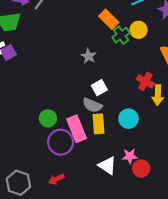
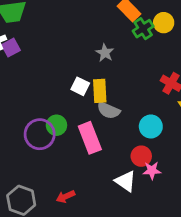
white square: (99, 88) -> (80, 86), moved, turned -35
yellow rectangle: (99, 124) -> (100, 91), moved
purple circle: (61, 142) -> (40, 134), moved
red circle: (141, 168) -> (141, 156), moved

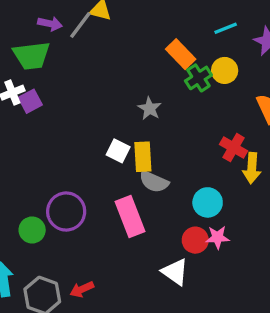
green circle: (56, 125) -> (32, 230), moved
pink star: (152, 170) -> (218, 237), moved
red arrow: (65, 197) -> (82, 289), moved

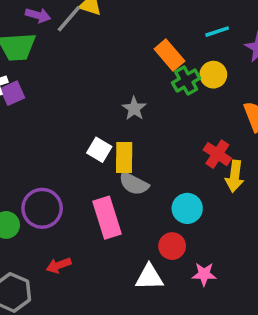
pink star: (218, 237) -> (204, 274), moved
white triangle: (175, 272) -> (149, 277), turned -40
red arrow: (82, 289) -> (59, 265), moved

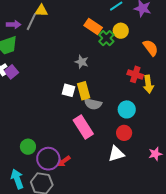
purple circle: (42, 208) -> (48, 159), moved
pink star: (204, 274) -> (155, 154), moved

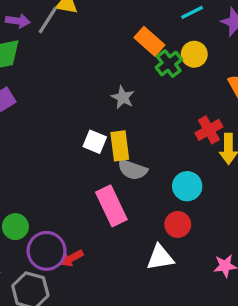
red cross: (135, 74) -> (209, 130), turned 35

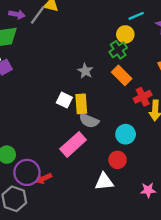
orange rectangle: (149, 41) -> (122, 75), moved
yellow circle: (194, 54) -> (125, 34), moved
pink rectangle: (111, 206) -> (73, 144), turned 70

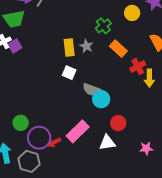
yellow circle: (125, 34) -> (132, 13), moved
green cross: (118, 50) -> (103, 26), moved
yellow rectangle: (81, 104) -> (69, 47), moved
cyan circle: (126, 134) -> (101, 99), moved
pink rectangle: (73, 144) -> (78, 131), moved

